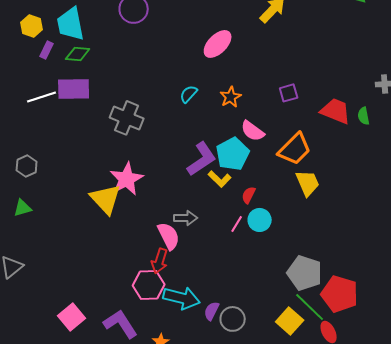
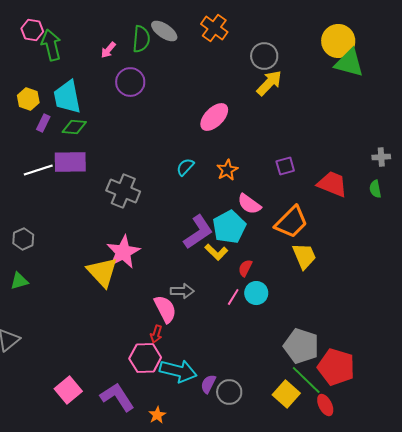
green semicircle: (364, 116) -> (375, 189), moved
red arrow: (160, 261) -> (156, 334), size x0.7

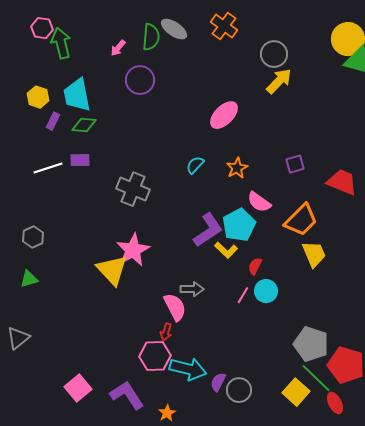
purple rectangle: (70, 162) -> (80, 160), size x0.6

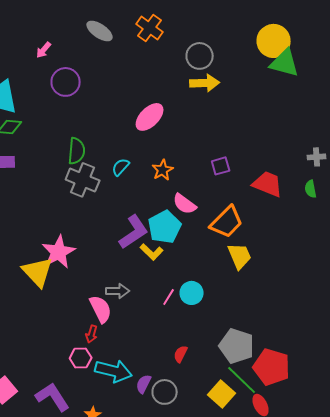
green semicircle: (151, 37) -> (77, 151), moved
yellow arrow: (279, 81) -> (205, 83), turned 44
gray cross: (133, 189) -> (83, 180), moved
red semicircle: (255, 266) -> (181, 354), moved
pink hexagon: (155, 356) -> (81, 358), size x0.7

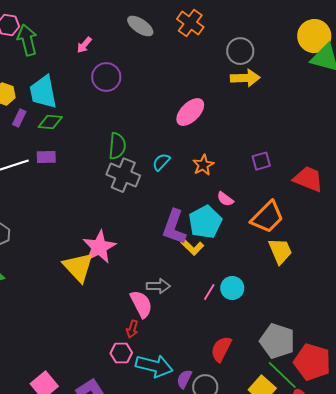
pink semicircle: (185, 204) -> (225, 199), size x0.7
purple L-shape: (134, 232) -> (174, 227), turned 144
red semicircle: (181, 354) -> (221, 349), size x1.5

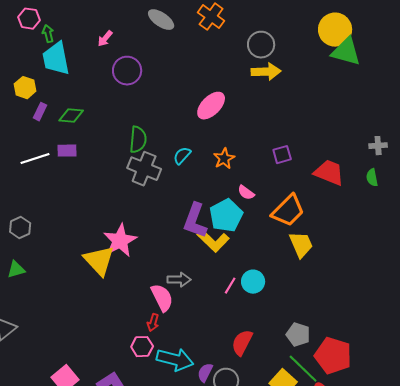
green arrow: (27, 40) -> (48, 34), size x0.6
cyan trapezoid: (43, 92) -> (56, 59), moved
yellow L-shape: (192, 247) -> (213, 241), size x1.4
gray pentagon: (277, 341) -> (298, 335), size x0.7

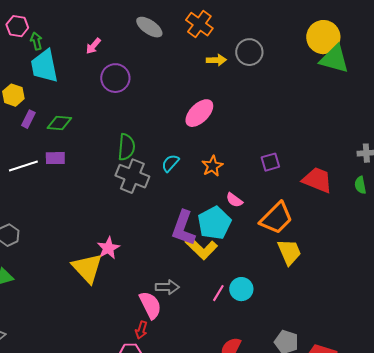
yellow arrow: (266, 72) -> (216, 60), moved, size x0.7
pink star: (120, 241) -> (108, 248), size x0.7

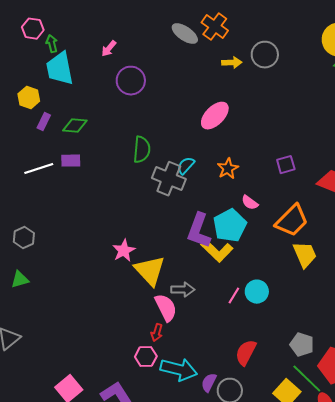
gray ellipse: (149, 27) -> (185, 34), moved
gray cross: (132, 176) -> (169, 179), moved
yellow triangle: (87, 268) -> (150, 271), moved

